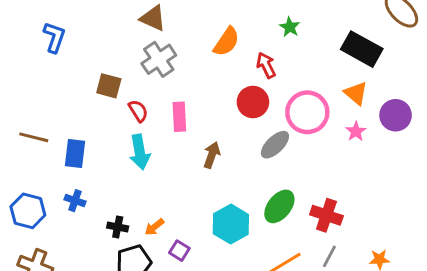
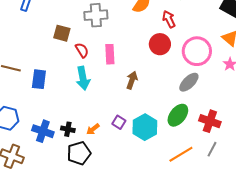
gray cross: (159, 59) -> (96, 15), turned 30
gray ellipse: (275, 145) -> (189, 82), moved
blue cross: (75, 201) -> (43, 131), moved, size x1.5
purple square: (179, 251) -> (119, 122), moved

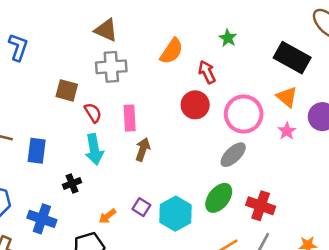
brown arrow: (132, 80) -> (143, 149), moved
black cross: (68, 129) -> (72, 183), moved, turned -32

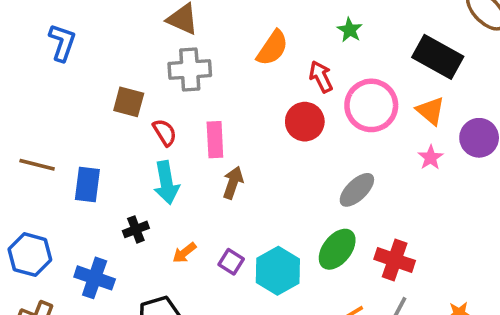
pink circle: (244, 114) -> (371, 105), moved
orange arrow: (107, 216) -> (184, 253), moved

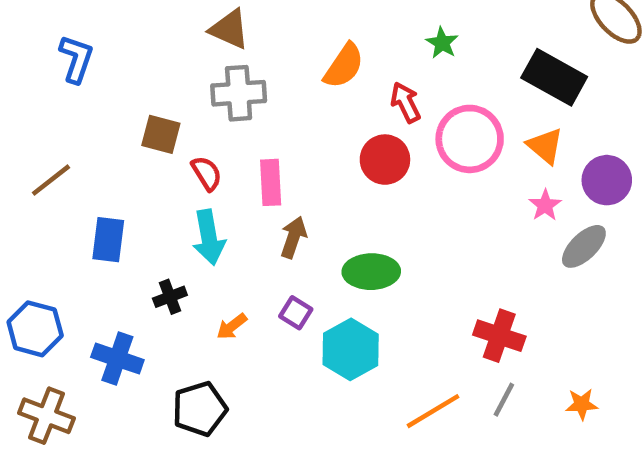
brown line: (37, 165) -> (51, 180), moved, turned -52
gray ellipse: (357, 190) -> (584, 246), moved
green ellipse: (337, 249) -> (371, 272), moved, turned 51
purple square: (231, 262) -> (296, 313), moved

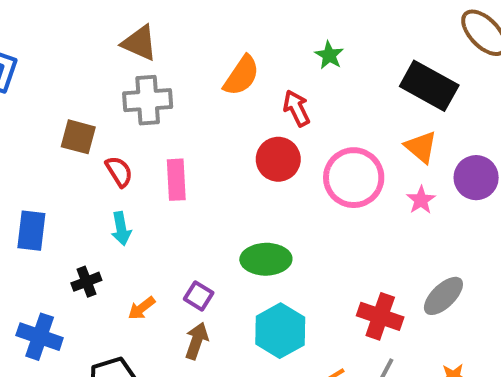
pink circle: (470, 139) -> (354, 178), moved
cyan arrow: (209, 237) -> (121, 229), size x0.7
brown arrow: (293, 237) -> (197, 341), moved
gray ellipse: (584, 246) -> (443, 296), moved
cyan hexagon: (351, 349) -> (280, 331), moved

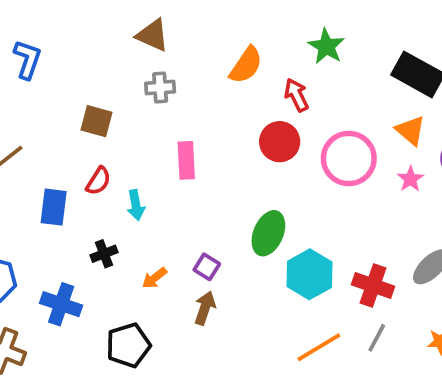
green star: (329, 55) -> (326, 46), size x1.4
gray cross: (148, 100) -> (160, 88), size x0.7
red semicircle: (119, 171) -> (98, 181), moved, turned 64
green ellipse: (266, 259) -> (268, 233), turned -66
cyan hexagon: (280, 331) -> (310, 274), moved

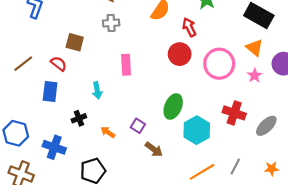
red semicircle: (98, 181) -> (59, 64), moved, turned -84
orange arrow: (154, 278) -> (108, 132), turned 72
red cross: (373, 286) -> (234, 113), moved
brown arrow: (205, 308) -> (154, 149), moved, turned 108

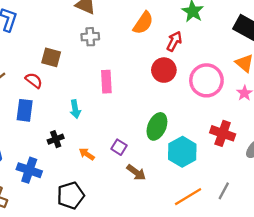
red arrow: (189, 27) -> (174, 41), turned 54

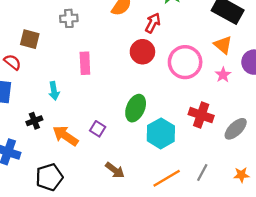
orange arrow: (87, 154) -> (65, 136), size x1.6
brown arrow: (136, 172) -> (115, 170), moved

